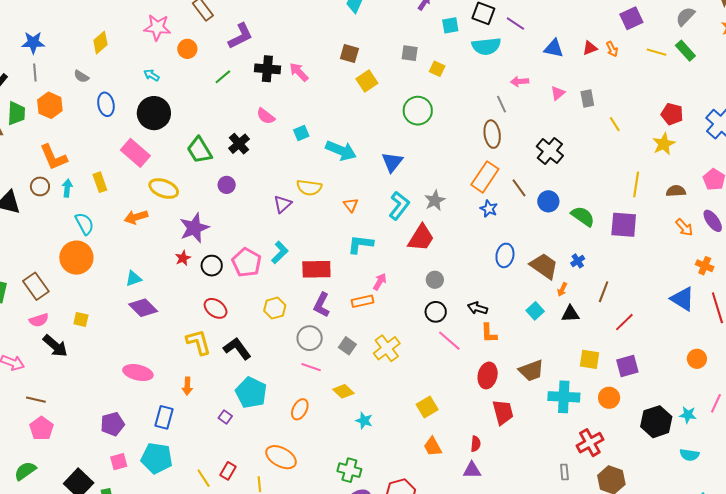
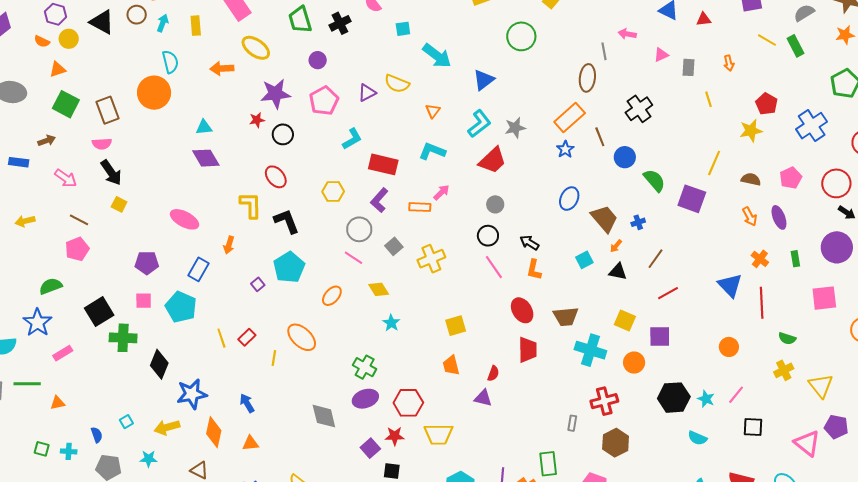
orange arrow: (612, 49) -> (729, 63), moved
pink pentagon: (247, 262) -> (324, 101), moved
yellow square: (81, 319) -> (119, 204), moved
red ellipse: (488, 375) -> (522, 310), turned -60

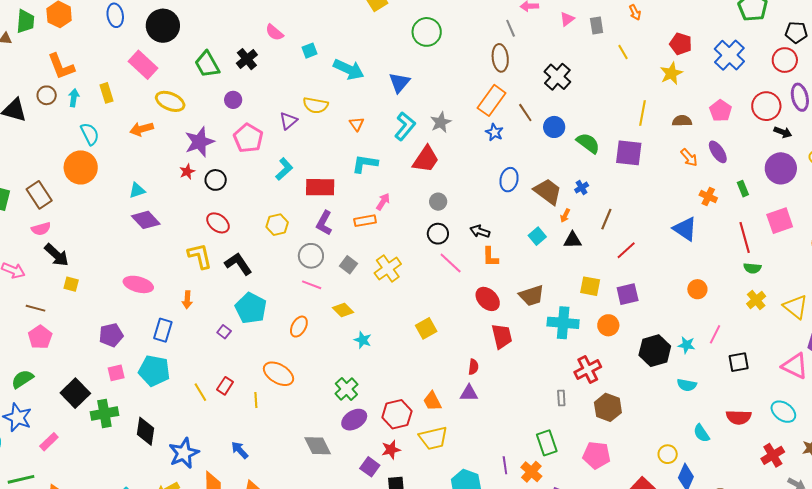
red line: (762, 303) -> (745, 238), moved
orange trapezoid: (451, 365) -> (432, 401), moved
green cross: (365, 367) -> (346, 389), turned 30

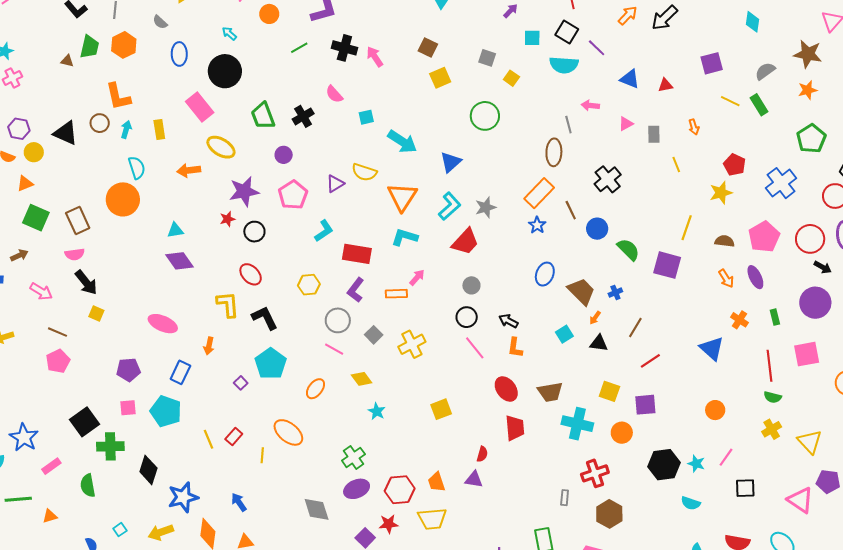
pink pentagon: (721, 111) -> (764, 237), size x1.4
orange triangle: (357, 124) -> (402, 197), size x2.0
green semicircle: (22, 379) -> (88, 485), moved, turned -75

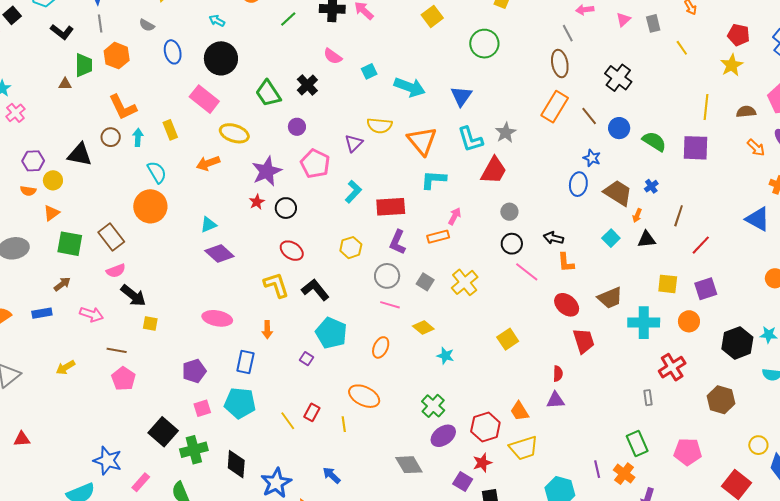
cyan L-shape: (450, 206) -> (470, 139), turned 128
blue star: (537, 225) -> (592, 158), moved
brown hexagon: (609, 514) -> (721, 400), moved

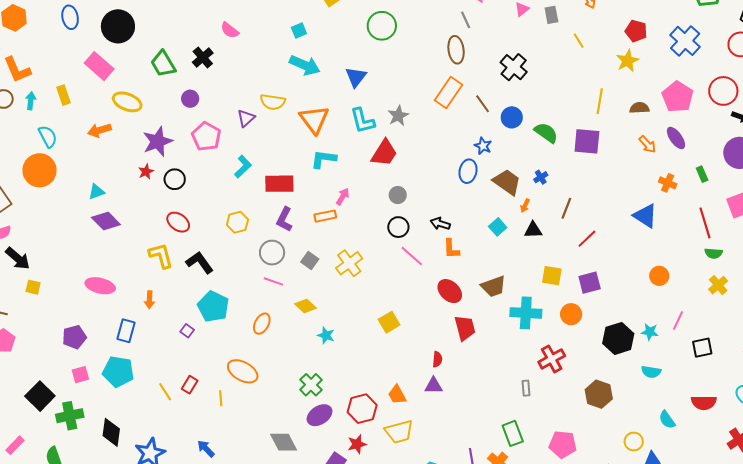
cyan square: (369, 71) -> (299, 31), moved

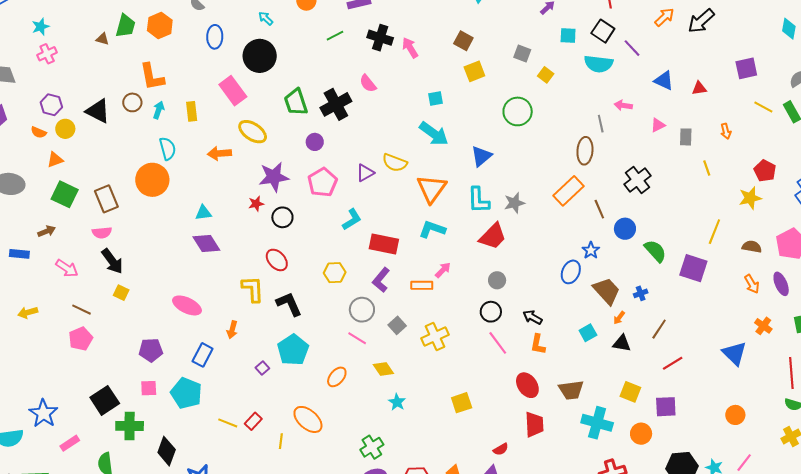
black cross: (203, 58) -> (336, 104), size x1.4
red semicircle: (437, 359) -> (501, 449), turned 42
yellow line: (165, 392) -> (228, 423), turned -48

